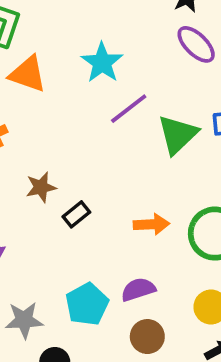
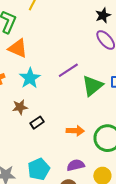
cyan star: (102, 63) -> (30, 78), moved
purple semicircle: (138, 289) -> (76, 165), moved

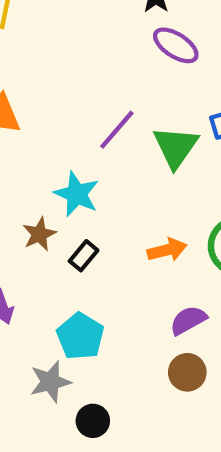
cyan star: (30, 78) -> (77, 194), moved
cyan pentagon: (39, 169) -> (80, 336), moved

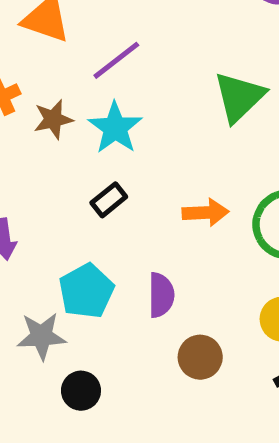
purple line: (117, 130) -> (116, 60), moved
brown star: (39, 234) -> (53, 119), moved
purple semicircle: (188, 320) -> (161, 295), moved, turned 108

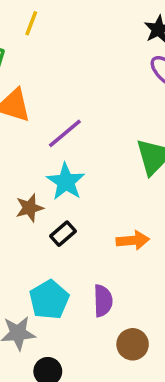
brown star: (53, 119) -> (29, 208), moved

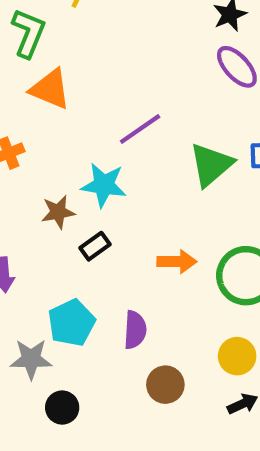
purple line: (65, 133) -> (140, 129), moved
cyan star: (66, 182) -> (104, 185), turned -30

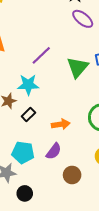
orange arrow: (177, 262) -> (61, 124), moved
cyan pentagon: (71, 323) -> (23, 153), turned -30
purple semicircle: (135, 330) -> (54, 151), turned 42

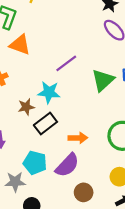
black rectangle: (28, 114) -> (45, 124), size x1.5
purple semicircle: (54, 151) -> (67, 165), size x1.4

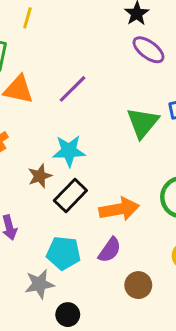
purple line: (66, 63) -> (72, 89), moved
orange arrow: (78, 138) -> (119, 209), size x1.4
purple semicircle: (67, 165) -> (110, 250), size x0.7

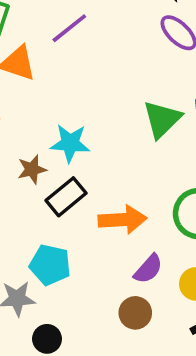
purple line: (72, 89) -> (69, 28), moved
purple semicircle: (110, 250) -> (148, 269), moved

